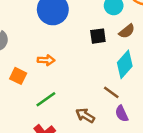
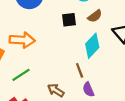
orange arrow: (46, 60) -> (22, 40), size x1.6
brown line: (111, 92) -> (80, 70), turned 32

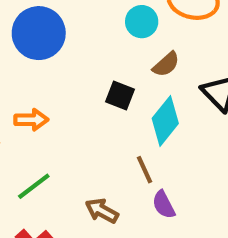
black square: (69, 20) -> (120, 95), moved, turned 32
orange arrow: (22, 40) -> (31, 120), size x0.7

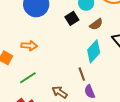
black square: (120, 95) -> (72, 18), moved, turned 32

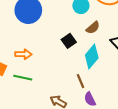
black square: (72, 18) -> (69, 41), moved
green line: (28, 78) -> (23, 78), moved, turned 48

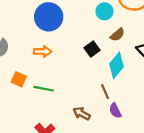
orange arrow: (23, 54) -> (43, 51), moved

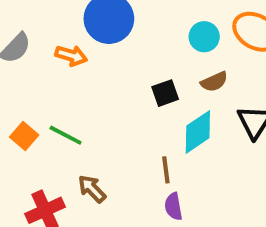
orange arrow: (43, 51) -> (71, 56), moved
orange square: (19, 79) -> (24, 136), moved
brown arrow: (82, 114) -> (92, 189), moved

